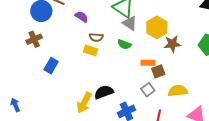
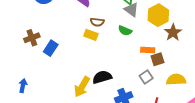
brown cross: (34, 39) -> (32, 38), moved
brown star: (172, 44) -> (173, 32), turned -30
blue arrow: (15, 105) -> (23, 86), moved, turned 32

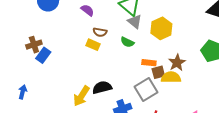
brown star: (173, 32) -> (177, 63), moved
blue rectangle: (51, 48) -> (43, 55), moved
gray square: (146, 77) -> (146, 90), size x1.6
yellow semicircle: (176, 80) -> (171, 77), moved

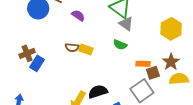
yellow hexagon: (161, 28) -> (171, 29), moved
brown semicircle: (100, 32) -> (72, 47), moved
yellow semicircle: (171, 77) -> (179, 79), moved

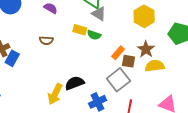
yellow rectangle: (86, 50) -> (80, 30), moved
orange rectangle: (143, 64) -> (118, 53), turned -48
brown square: (153, 73) -> (128, 61), turned 32

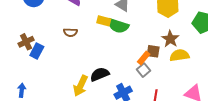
green semicircle: (94, 35) -> (118, 26), size x1.5
orange rectangle: (118, 53) -> (144, 58), moved
gray square: (118, 80) -> (143, 70), size x0.6

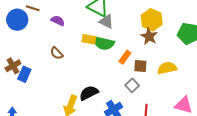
brown semicircle: (70, 32) -> (57, 53), turned 48
brown star: (170, 39) -> (149, 36), moved
orange rectangle: (144, 58) -> (125, 57), moved

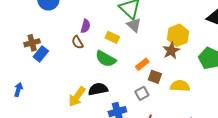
purple semicircle: (58, 21) -> (85, 26), moved, turned 64
green semicircle: (104, 43) -> (106, 59), moved

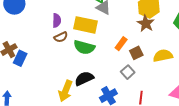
yellow rectangle: (112, 37) -> (85, 25), size x1.6
brown semicircle: (77, 42) -> (61, 37), moved, turned -72
brown square: (155, 77) -> (136, 53), turned -32

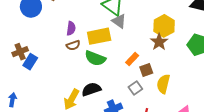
yellow rectangle: (85, 25) -> (99, 36), turned -30
yellow semicircle: (163, 56) -> (163, 84), moved, turned -72

